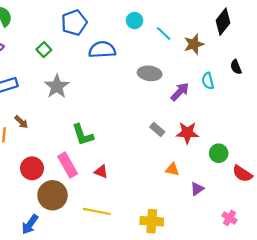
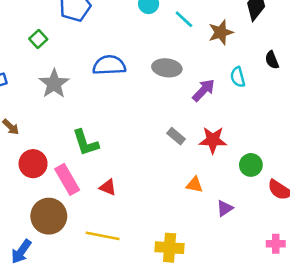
blue semicircle: (102, 50) -> (109, 65), moved
red circle: (32, 168) -> (33, 164), moved
pink cross: (229, 218) -> (276, 244), moved, turned -32

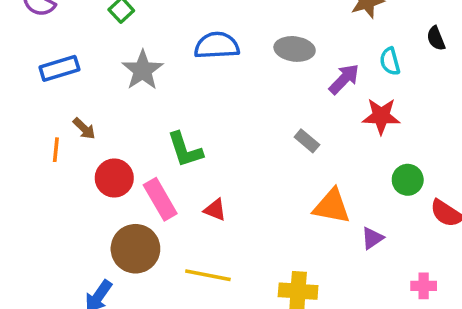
red star: (213, 140) -> (381, 116), moved
orange triangle: (194, 185) -> (332, 206), size x1.6
pink cross: (276, 244) -> (424, 286), moved

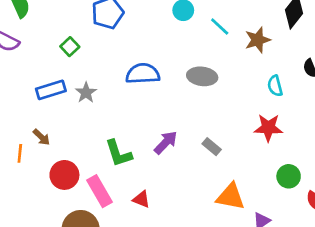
blue rectangle: (59, 68) -> (51, 90), moved
gray star: (143, 70) -> (86, 93), size x0.7
purple arrow: (344, 79) -> (166, 143), moved

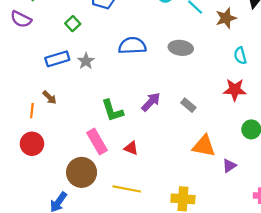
red circle: (64, 175) -> (32, 144), moved

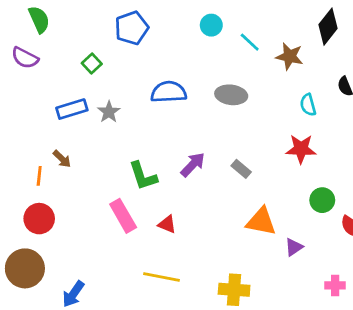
brown star: (226, 18) -> (290, 56), turned 30
brown circle: (82, 172) -> (25, 268), moved

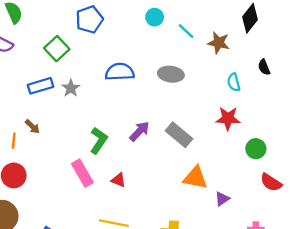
green square: (92, 64) -> (57, 49), size x1.5
gray rectangle: (241, 169) -> (179, 135), size x1.6
green L-shape: (143, 176) -> (99, 141), turned -128
green circle: (322, 200) -> (256, 149), moved

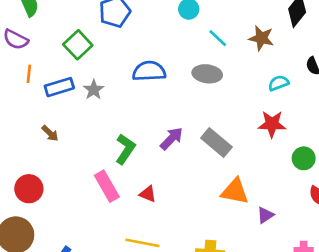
cyan line: (186, 31) -> (218, 38), moved
cyan semicircle: (234, 82) -> (279, 83), turned 84
orange line: (14, 141) -> (29, 74), moved

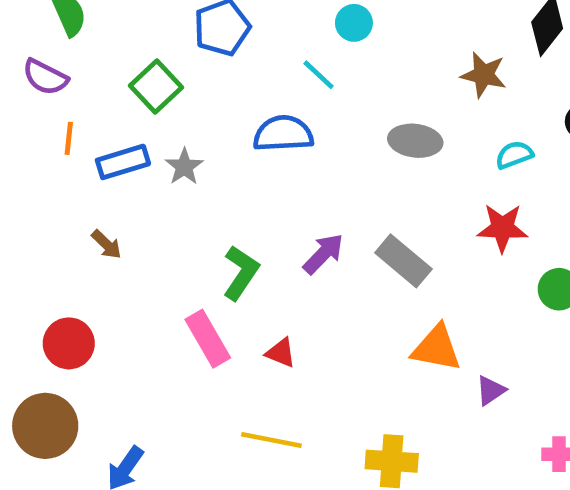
cyan line: (218, 38) -> (319, 75), moved
gray ellipse: (207, 74) -> (415, 141), moved

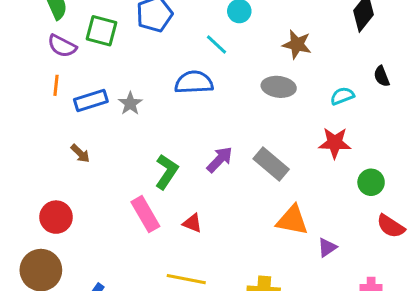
brown star: (484, 75) -> (297, 44), moved
purple semicircle: (45, 77) -> (62, 46), moved
green square: (156, 87) -> (101, 31), moved, turned -32

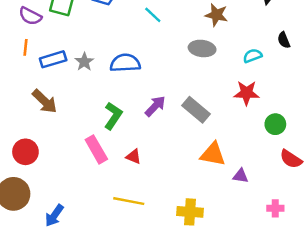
blue semicircle: (194, 82) -> (125, 63), moved
brown arrow: (80, 153) -> (45, 101), size x1.6
purple triangle: (327, 247) -> (241, 176), turned 42

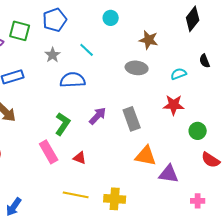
cyan line: (153, 15) -> (87, 50), moved
gray star: (84, 62) -> (53, 55), moved
gray rectangle: (196, 110) -> (132, 119), turned 30
purple triangle: (241, 176) -> (169, 174), size x1.5
yellow cross: (190, 212) -> (115, 199), moved

